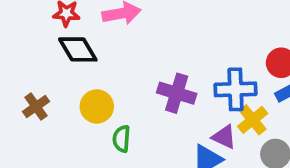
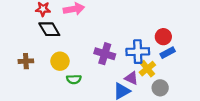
brown cross: (36, 106) -> (26, 61), turned 32
green semicircle: (122, 139) -> (74, 79), turned -96

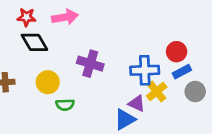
purple cross: (105, 54) -> (90, 64), moved
gray circle: (160, 88) -> (195, 92), moved

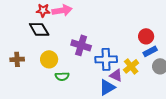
red star: (26, 17) -> (43, 10), moved
blue cross: (145, 70) -> (106, 59), moved

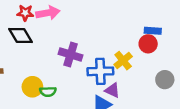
blue rectangle: (150, 51) -> (153, 31), moved, turned 32
yellow circle: (49, 59) -> (32, 87), moved
yellow cross: (131, 66) -> (123, 61), moved

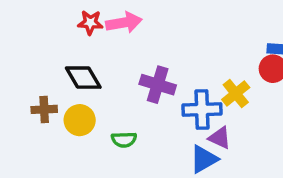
black diamond: (20, 35) -> (83, 78), moved
yellow circle: (32, 87) -> (80, 120), moved

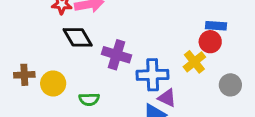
black diamond: (83, 78) -> (78, 37), moved
yellow cross: (236, 94) -> (194, 62), moved

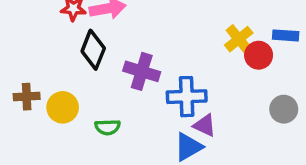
blue rectangle: (216, 26) -> (286, 35), moved
black diamond: (78, 37) -> (93, 50), turned 52
yellow cross: (194, 62) -> (239, 39), moved

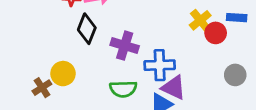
brown cross: (27, 97) -> (42, 88), moved, turned -30
purple triangle: (205, 125) -> (174, 88), size x1.4
green semicircle: (108, 127) -> (123, 89), moved, size x1.4

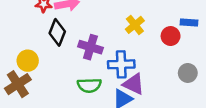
yellow cross: (200, 20) -> (135, 25), moved
yellow circle: (63, 74) -> (28, 61), moved
brown cross: (42, 88) -> (18, 84), size x1.5

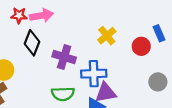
blue rectangle: (189, 22) -> (159, 33), turned 63
purple triangle: (134, 84) -> (106, 93), turned -35

